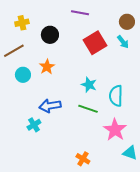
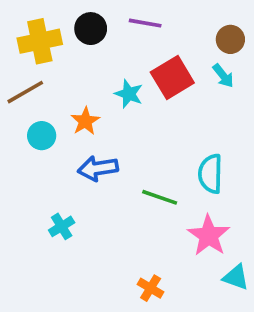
yellow cross: (22, 23) -> (40, 41), size x1.6
black circle: (50, 35) -> (91, 29), moved
cyan star: (89, 85) -> (129, 94), moved
blue arrow: (50, 106) -> (98, 168), moved

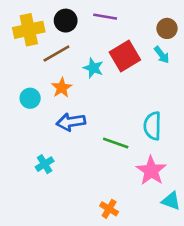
brown line: (25, 92) -> (56, 53), moved

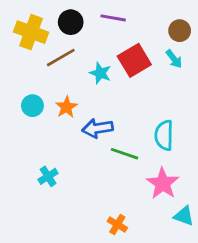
yellow cross: (29, 30) -> (31, 32), turned 32
orange star: (62, 88) -> (66, 107), moved
blue arrow: (71, 122) -> (98, 128), moved

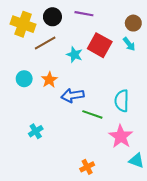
red square: (134, 60) -> (100, 45), turned -30
orange cross: (117, 224) -> (87, 167), turned 32

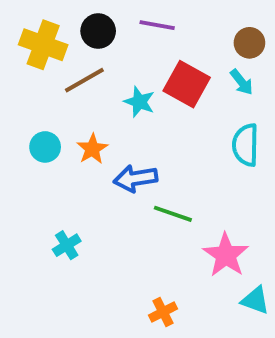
cyan semicircle: (122, 101) -> (246, 145), moved

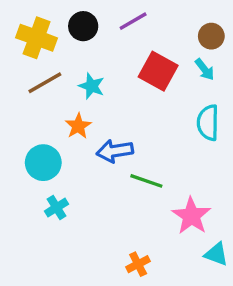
purple line: (157, 25) -> (133, 21), turned -40
brown line: (84, 80) -> (45, 83), moved
cyan star: (139, 102) -> (91, 86), moved
cyan circle: (45, 147) -> (43, 163), moved, size x1.4

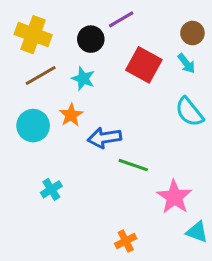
black circle: (83, 26) -> (91, 39), moved
cyan semicircle: (208, 123) -> (189, 112), turned -40
cyan circle: (43, 163) -> (33, 126), moved

